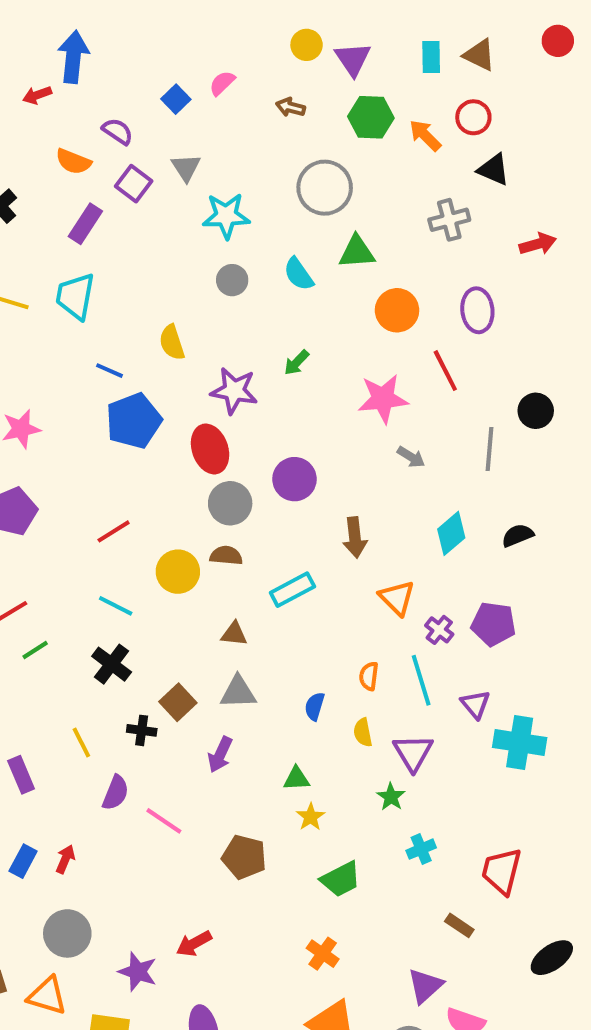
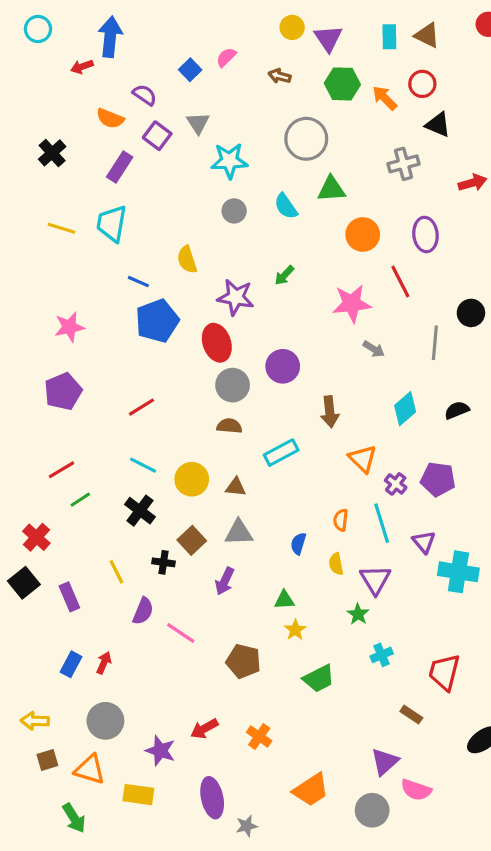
yellow circle: (178, 572) -> (192, 479), moved
orange cross: (323, 954) -> (259, 737), moved

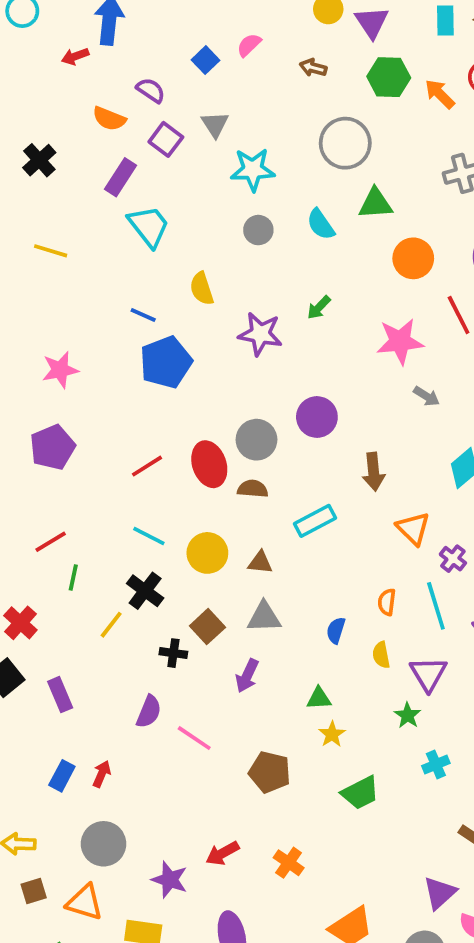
cyan trapezoid: (112, 224) -> (149, 226), moved, turned 132
red ellipse: (217, 343) -> (209, 464), moved
green line: (80, 500) -> (73, 578), turned -45
yellow line: (116, 572) -> (111, 625), moved, turned 65

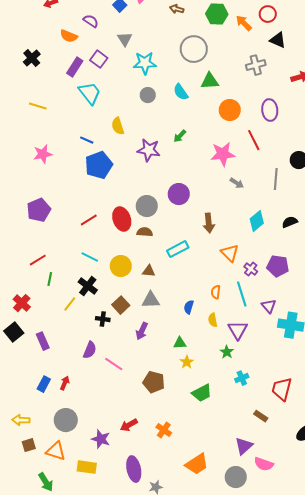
purple square: (166, 139) -> (99, 59), moved
pink star: (60, 370) -> (43, 154), moved

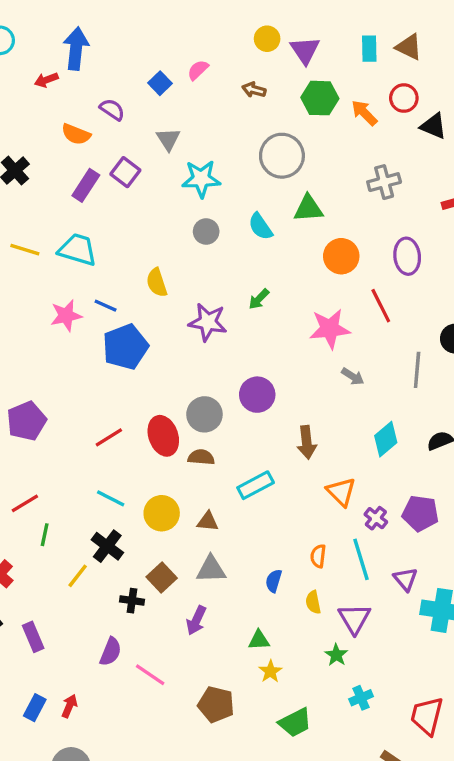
black triangle: (278, 40) -> (434, 126), moved
cyan trapezoid: (90, 93) -> (78, 250), moved, turned -35
pink star: (43, 154) -> (66, 316), moved

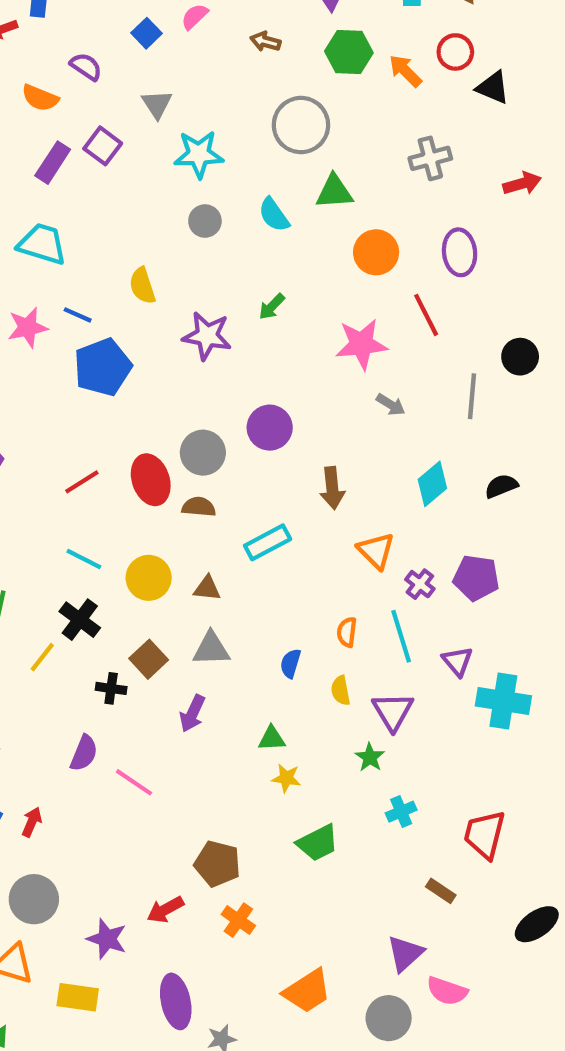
yellow star: (270, 671) -> (286, 778), turned -30
brown pentagon: (216, 704) -> (217, 864), moved

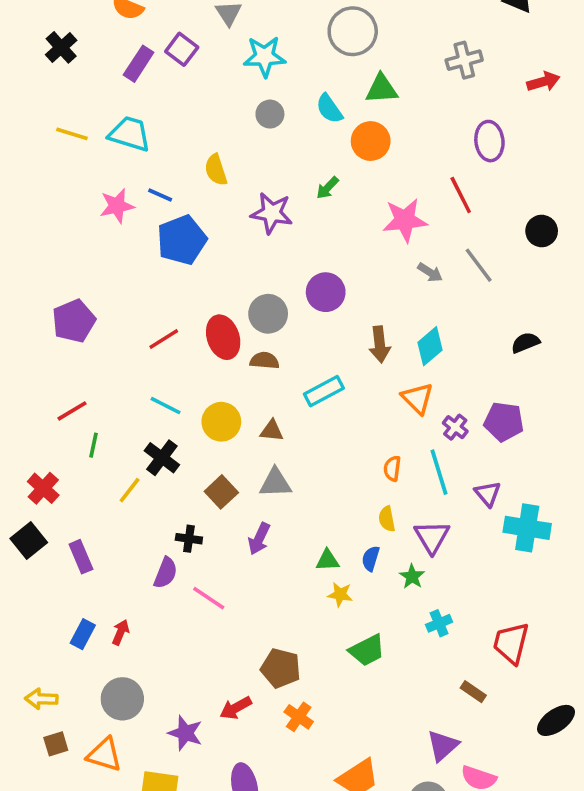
orange circle: (376, 252) -> (371, 141), moved
gray line: (472, 396) -> (479, 265), moved, turned -42
cyan diamond: (432, 484) -> (430, 346), moved
blue semicircle: (291, 663) -> (371, 558), moved
black cross: (111, 688) -> (189, 539), moved

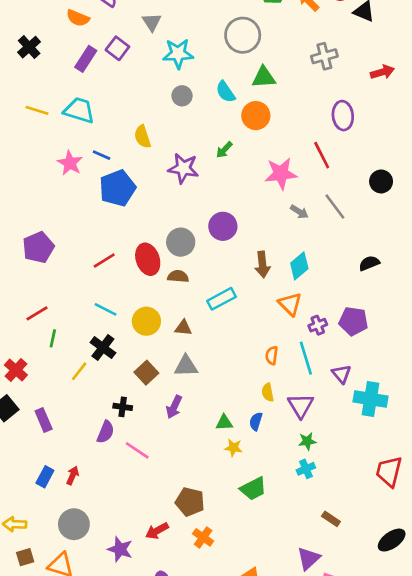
pink star: (117, 206) -> (70, 163), turned -30
purple cross: (455, 427) -> (318, 325), turned 30
green star: (412, 576) -> (307, 441), moved, turned 30
red trapezoid: (511, 643) -> (389, 471), moved

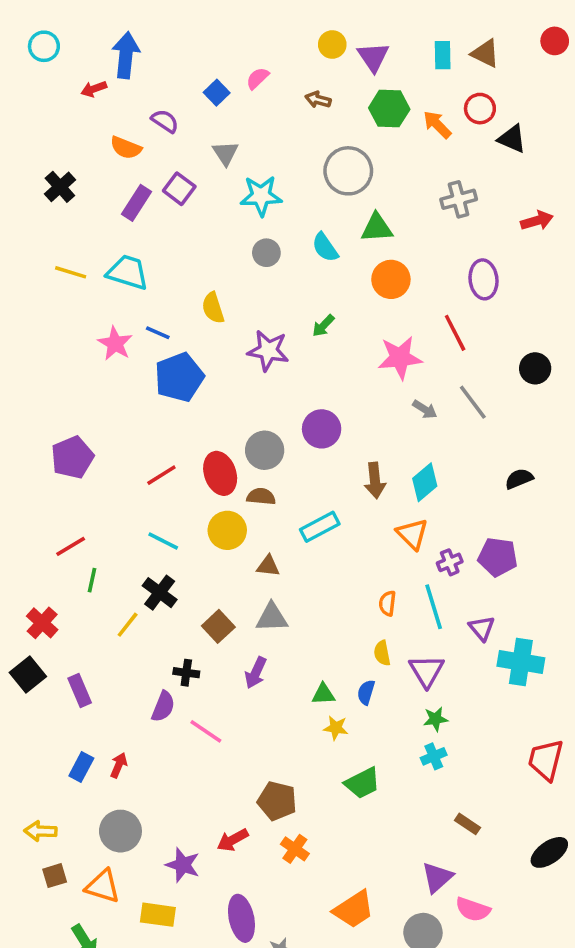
orange circle: (256, 116) -> (391, 279), moved
yellow circle: (146, 321) -> (227, 530), moved

